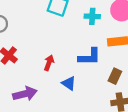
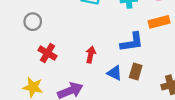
brown rectangle: (115, 76) -> (136, 71), moved

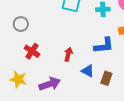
brown rectangle: (136, 71) -> (106, 78), moved

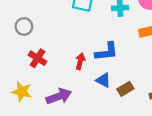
blue L-shape: (104, 45) -> (107, 52), moved
brown rectangle: (106, 78) -> (125, 89), turned 40

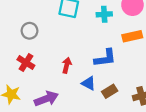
gray circle: (24, 26) -> (30, 31), moved
blue L-shape: (107, 52) -> (105, 58), moved

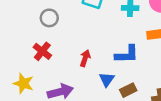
blue triangle: (89, 83) -> (107, 79), turned 32

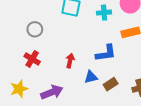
blue triangle: (107, 79) -> (91, 77), turned 48
yellow star: (23, 84) -> (19, 89), turned -30

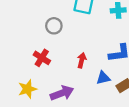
gray circle: (35, 29) -> (54, 26), moved

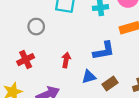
red cross: (42, 58) -> (26, 60), turned 35

